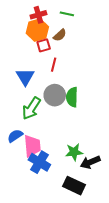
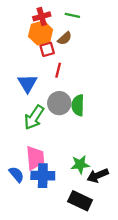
blue semicircle: (15, 136) -> (16, 174), moved, turned 84
blue cross: (39, 162) -> (43, 176), turned -30

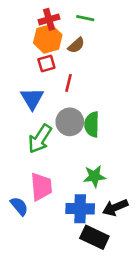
red square: (47, 49) -> (46, 64), moved
green star: (80, 165) -> (94, 176), moved
blue cross: (43, 176) -> (80, 209), moved

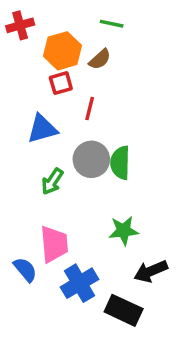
red cross: (49, 19) -> (20, 25), moved
blue triangle: (32, 99) -> (42, 129), turned 45
green arrow: (40, 139) -> (52, 181), size x0.7
blue cross: (80, 209) -> (79, 283), moved, turned -32

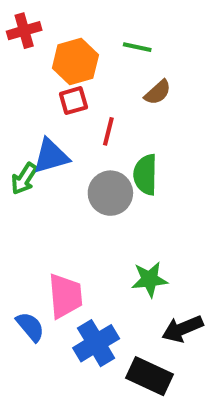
green line: (112, 24) -> (137, 47), moved
brown semicircle: (100, 59) -> (158, 92), moved
green semicircle: (120, 163) -> (145, 175), moved
green arrow: (52, 181) -> (24, 179), moved

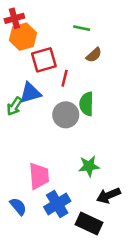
orange hexagon: (75, 62) -> (23, 37), moved
red square: (73, 101) -> (44, 60), size x1.5
blue semicircle: (30, 327) -> (18, 206), moved

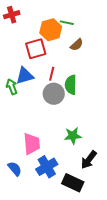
orange hexagon: (23, 37) -> (51, 30), moved
red line: (65, 78) -> (52, 74), moved
green arrow: (14, 106) -> (12, 87), turned 126
black arrow: (109, 195) -> (89, 160), turned -30

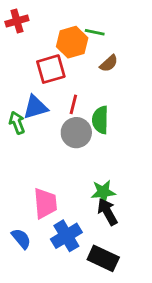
black arrow: (89, 160) -> (107, 212), moved, turned 114

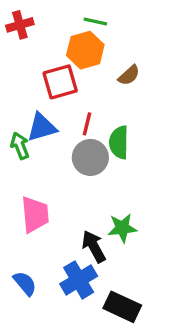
green line: (95, 32) -> (95, 22), moved
pink trapezoid: (45, 203) -> (35, 215), moved
black arrow: (107, 212) -> (94, 246), moved

